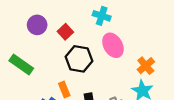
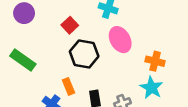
purple circle: (37, 25) -> (24, 13), moved
orange cross: (146, 66) -> (155, 61), turned -36

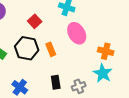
black hexagon: (84, 54) -> (27, 48), moved
orange rectangle: (68, 86) -> (51, 49), moved

